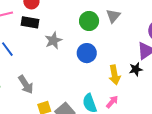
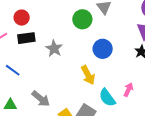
blue circle: (87, 53) -> (103, 49), moved
yellow arrow: (115, 75) -> (88, 75), moved

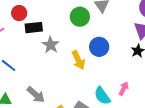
black rectangle: (26, 38) -> (34, 28), moved
yellow arrow: (88, 75) -> (78, 60), moved

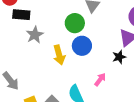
green circle: (80, 17) -> (75, 23), moved
pink arrow: (124, 89) -> (100, 79), moved

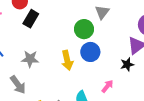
black rectangle: (21, 15) -> (31, 19), turned -66
gray star: (35, 35) -> (30, 59), moved, turned 30

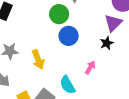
yellow arrow: (67, 60) -> (38, 60), moved

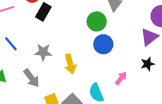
black star: (107, 43) -> (148, 64), moved

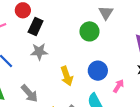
blue circle: (103, 44) -> (98, 71), moved
gray star: (43, 52) -> (39, 52), moved

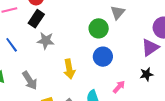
black rectangle: (36, 27) -> (36, 19), moved
blue circle: (98, 71) -> (103, 57), moved

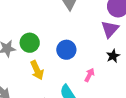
green circle: (99, 28) -> (30, 43), moved

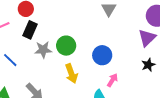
pink arrow: (90, 75) -> (112, 80), moved

